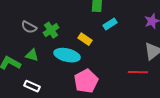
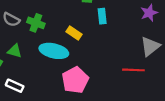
cyan rectangle: (110, 24) -> (102, 16), turned -64
green cross: (51, 30) -> (36, 23), turned -35

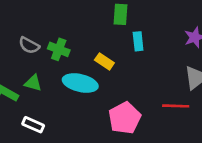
pink pentagon: (75, 80) -> (125, 118), moved

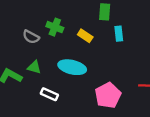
green cross: (59, 49) -> (55, 27), moved
yellow rectangle: (104, 61) -> (85, 36), moved
white rectangle: (33, 125) -> (49, 94), moved

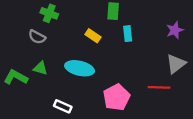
green cross: (55, 27) -> (49, 13), moved
white rectangle: (49, 94) -> (63, 106), moved

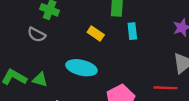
green triangle: (40, 68) -> (40, 80), moved

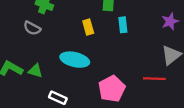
yellow rectangle: (96, 33) -> (88, 27), turned 40

